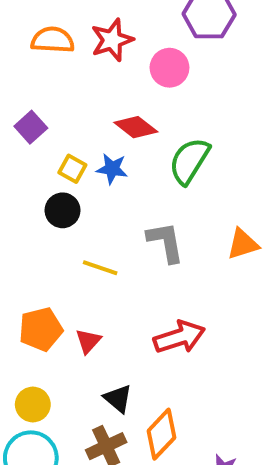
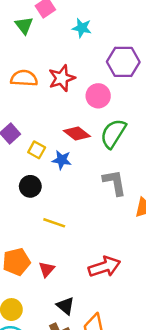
green semicircle: (189, 161) -> (113, 134), moved
yellow square: (72, 169) -> (37, 150), moved
gray L-shape: (166, 242) -> (114, 183), moved

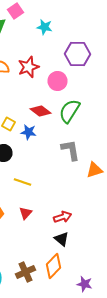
red arrow: (104, 267) -> (62, 217), size x0.7
red triangle: (47, 269) -> (26, 213), moved
black triangle: (65, 306) -> (62, 239), moved

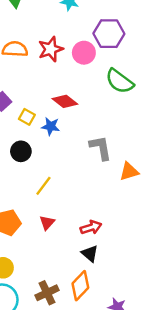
pink circle: (58, 81) -> (84, 53), moved
green semicircle: (70, 111) -> (120, 81), moved, turned -85
yellow line: (22, 182) -> (43, 186), turned -72

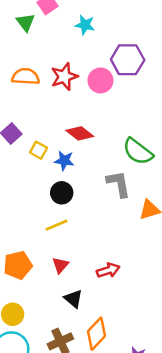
green semicircle: (120, 81) -> (138, 151), moved
black circle: (21, 151) -> (62, 193), moved
yellow line: (43, 186) -> (57, 225), turned 30
black triangle: (90, 254) -> (73, 299), moved

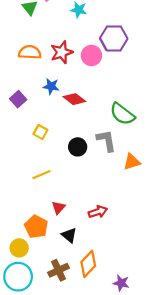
yellow square: (38, 150) -> (40, 132), moved
blue star: (64, 161) -> (51, 86), moved
black circle: (62, 193) -> (78, 147), moved
yellow line: (57, 225) -> (41, 175), moved
orange pentagon: (18, 265) -> (36, 227), moved, turned -30

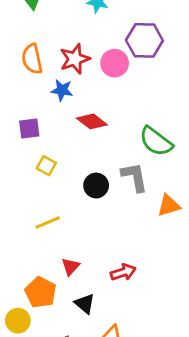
orange semicircle: (30, 52) -> (32, 59), turned -105
blue star: (51, 86) -> (62, 90), moved
purple square: (18, 99) -> (29, 129), moved, turned 35

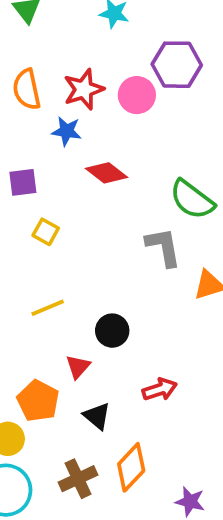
black circle: (96, 186) -> (112, 331), moved
red arrow: (123, 272) -> (160, 389), moved

